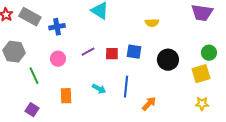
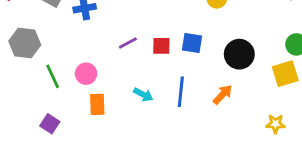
pink circle: (58, 59) -> (86, 74), moved
orange arrow: (149, 104) -> (223, 95), moved
yellow star: (202, 104) -> (276, 124), moved

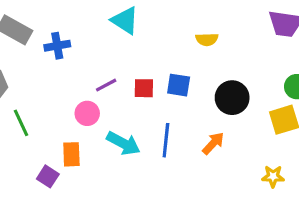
pink circle: (86, 74) -> (87, 113), moved
cyan arrow: (143, 95) -> (123, 143), size x1.5
purple square: (50, 124) -> (48, 176), moved

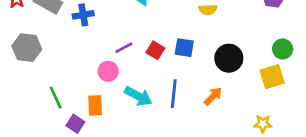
red square: (144, 88) -> (155, 50), turned 30
green line: (21, 123) -> (56, 98), moved

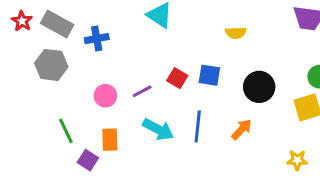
gray hexagon: (27, 48) -> (51, 65), moved
purple line: (124, 48) -> (142, 91), moved
pink circle: (108, 71) -> (105, 96), moved

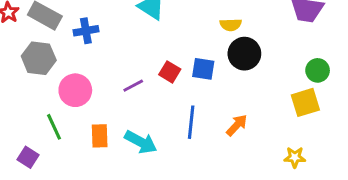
black circle: (259, 87) -> (244, 54), moved
pink circle: (105, 96) -> (75, 90), moved, size x1.4
cyan arrow: (158, 129) -> (141, 142), moved
purple square: (88, 160) -> (28, 157), moved

